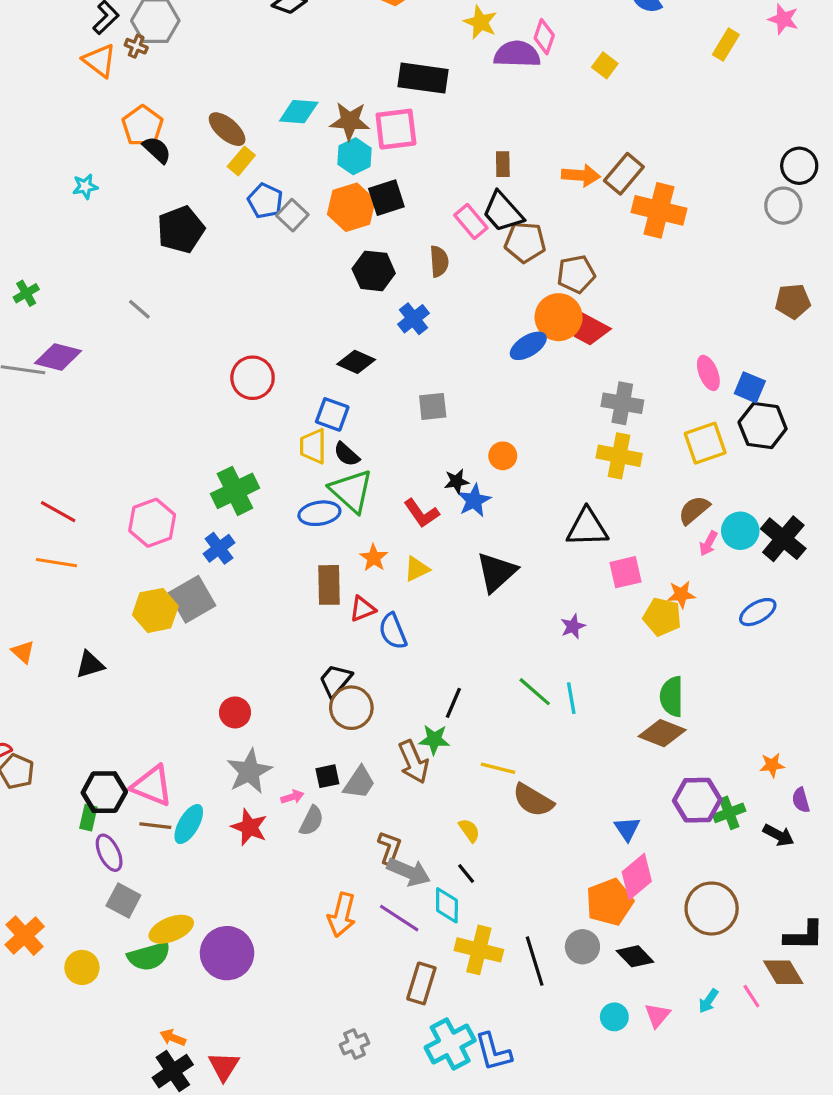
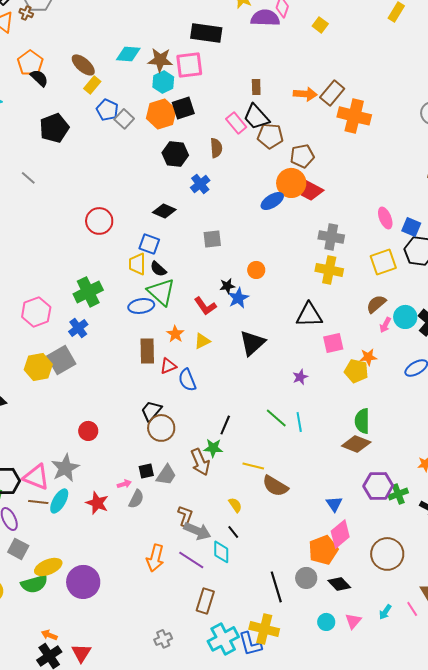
gray star: (249, 771) -> (65, 468), moved
yellow cross: (479, 950) -> (264, 629), moved

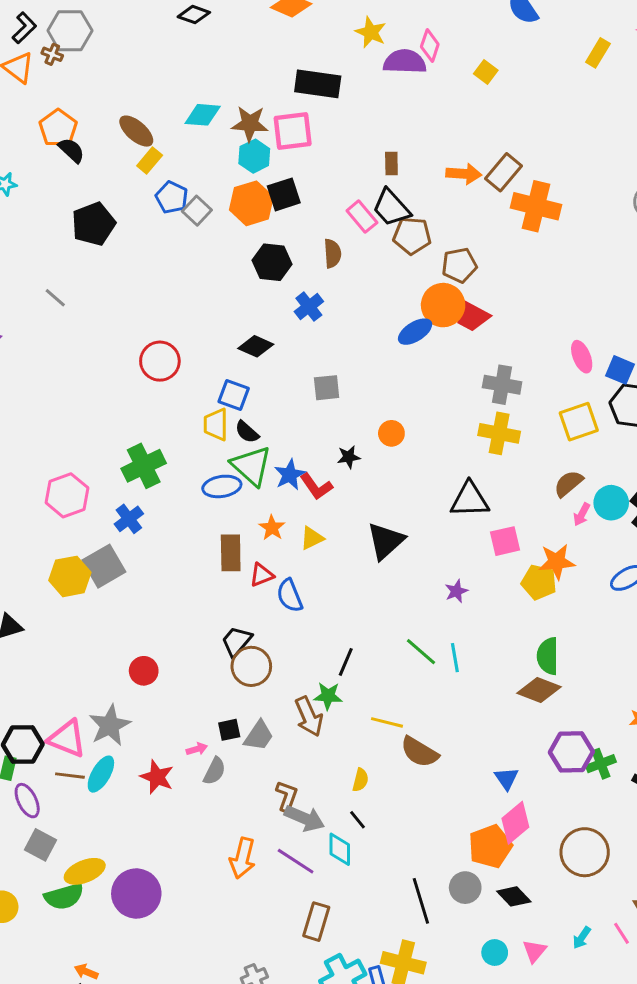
blue star: (238, 298) -> (290, 475), moved
orange star: (368, 357) -> (557, 562), size x1.4
yellow semicircle: (235, 505) -> (360, 780), turned 49

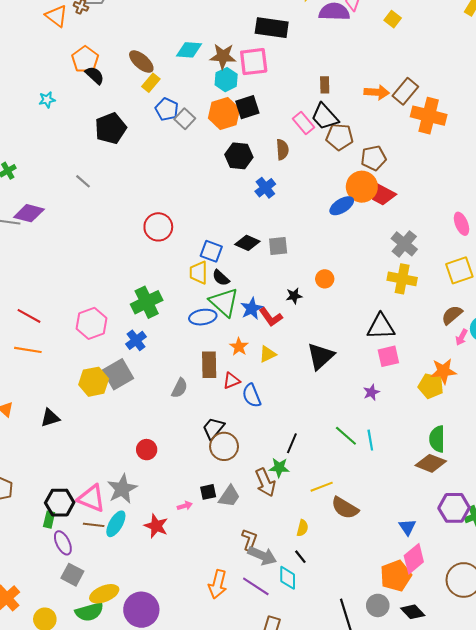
black diamond: (256, 346) -> (247, 243), moved
gray cross: (502, 385) -> (404, 244), turned 30
pink square: (505, 541) -> (388, 356), moved
yellow line: (387, 722) -> (322, 487), turned -35
gray semicircle: (214, 771) -> (179, 388), moved

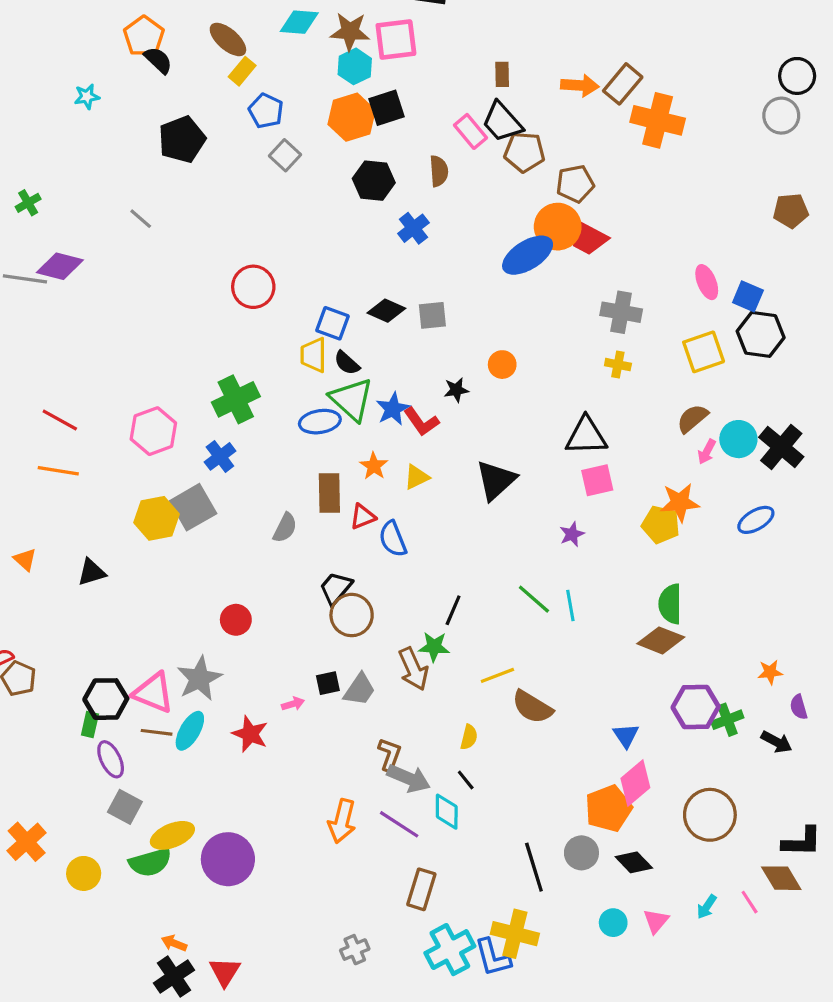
gray square: (185, 119) -> (285, 155), moved
blue ellipse: (342, 206) -> (528, 255), size x1.4
gray cross: (404, 244) -> (621, 312), turned -30
yellow cross: (402, 279) -> (618, 365), size x0.6

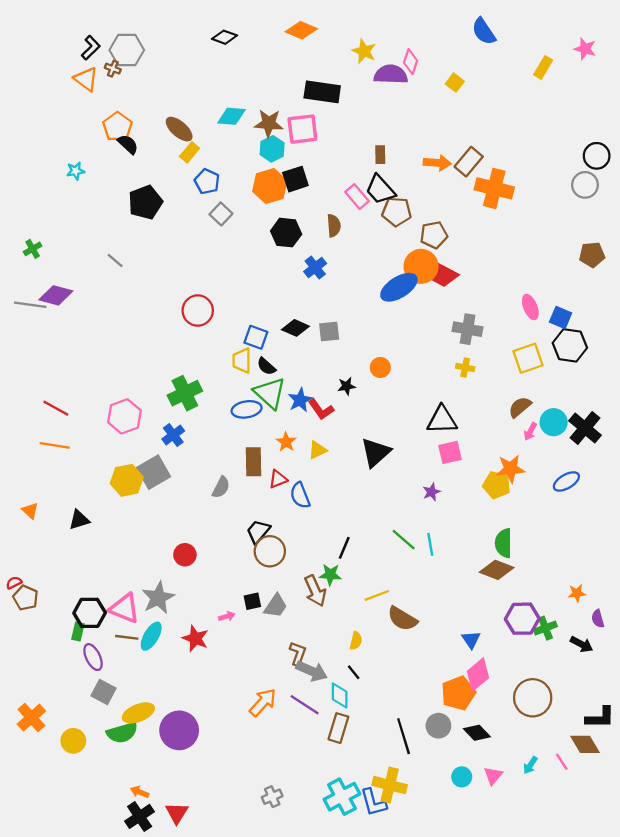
orange arrow: (342, 821) -> (263, 702), turned -152
brown rectangle: (421, 889) -> (338, 728), moved

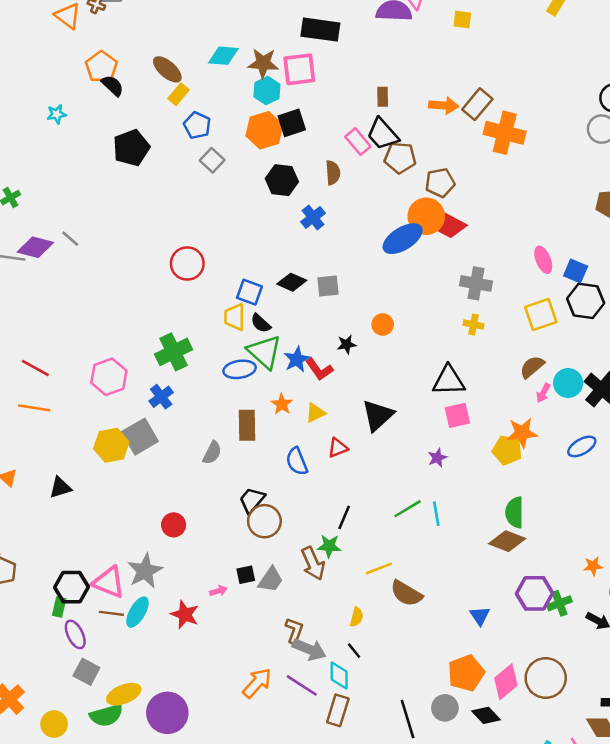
yellow square: (455, 83) -> (462, 20), turned -30
gray line: (115, 261) -> (70, 239), moved
red triangle: (278, 479) -> (338, 448), moved
green line: (404, 540) -> (408, 509), turned -72
pink diamond: (478, 675) -> (506, 682), moved

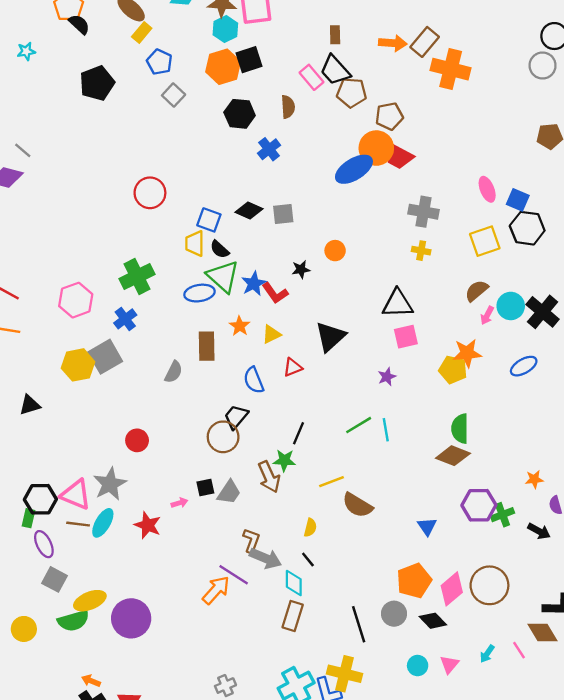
gray line: (70, 239) -> (23, 150), moved
black trapezoid: (252, 500) -> (236, 417), moved
purple line: (302, 685) -> (234, 575), moved

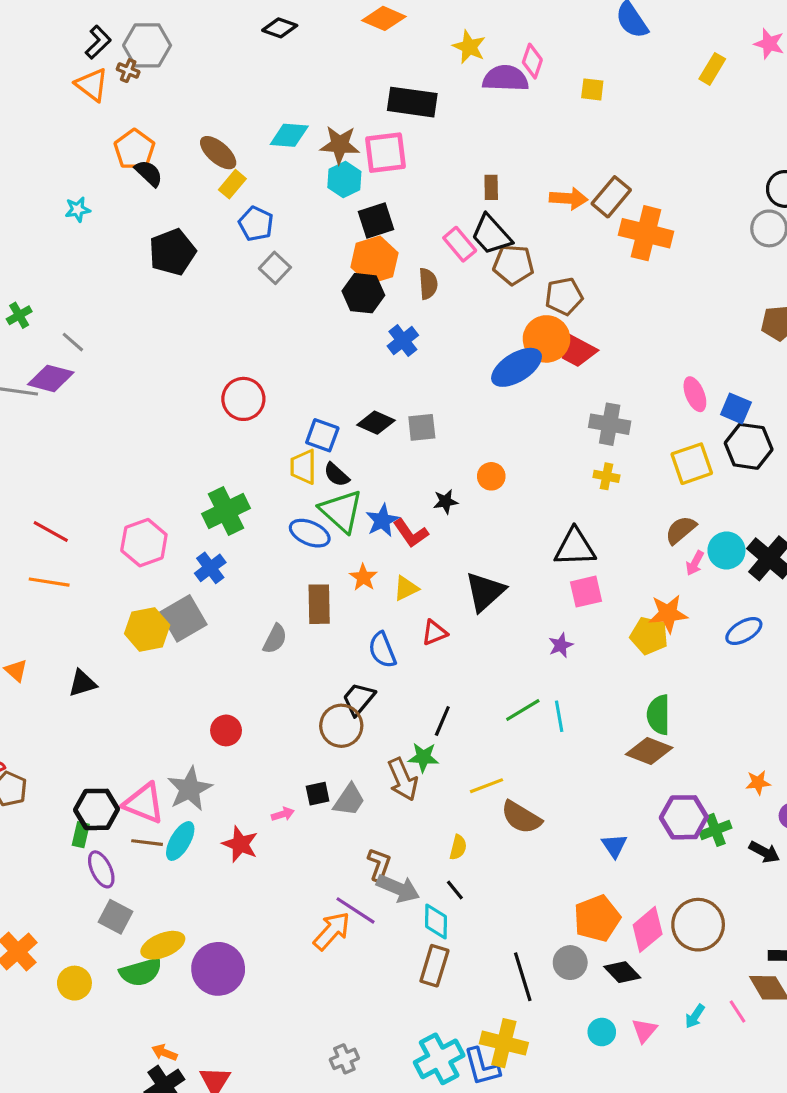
orange hexagon: (223, 67) -> (374, 260), moved
blue ellipse: (199, 293) -> (310, 533), turned 32

